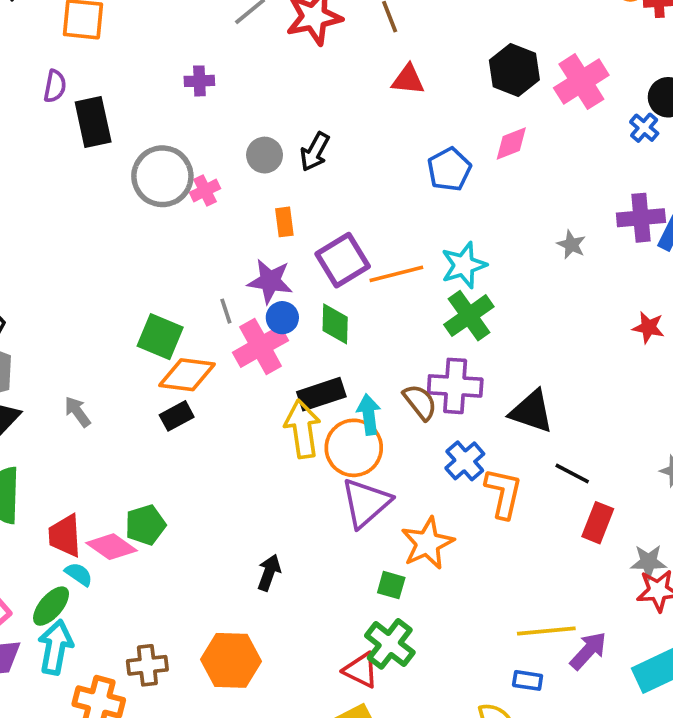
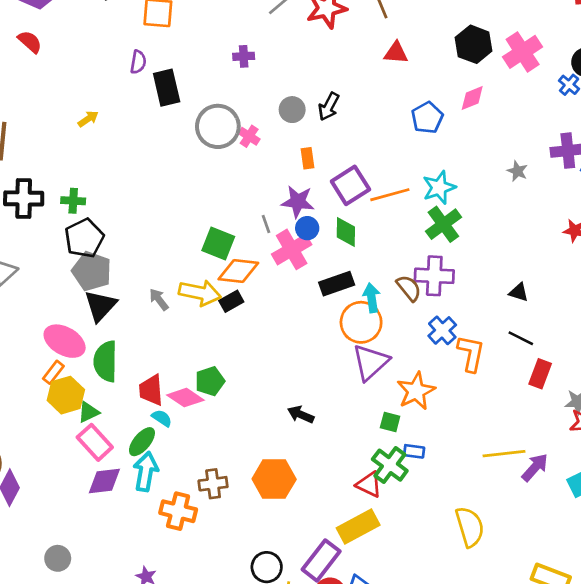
pink cross: (205, 190) -> (249, 136), turned -30
black triangle: (531, 412) -> (519, 292), moved, size x0.6
yellow arrow: (302, 429) -> (200, 293), moved, turned 111
black arrow: (269, 573) -> (301, 414), turned -85
blue rectangle: (528, 680) -> (414, 451), moved

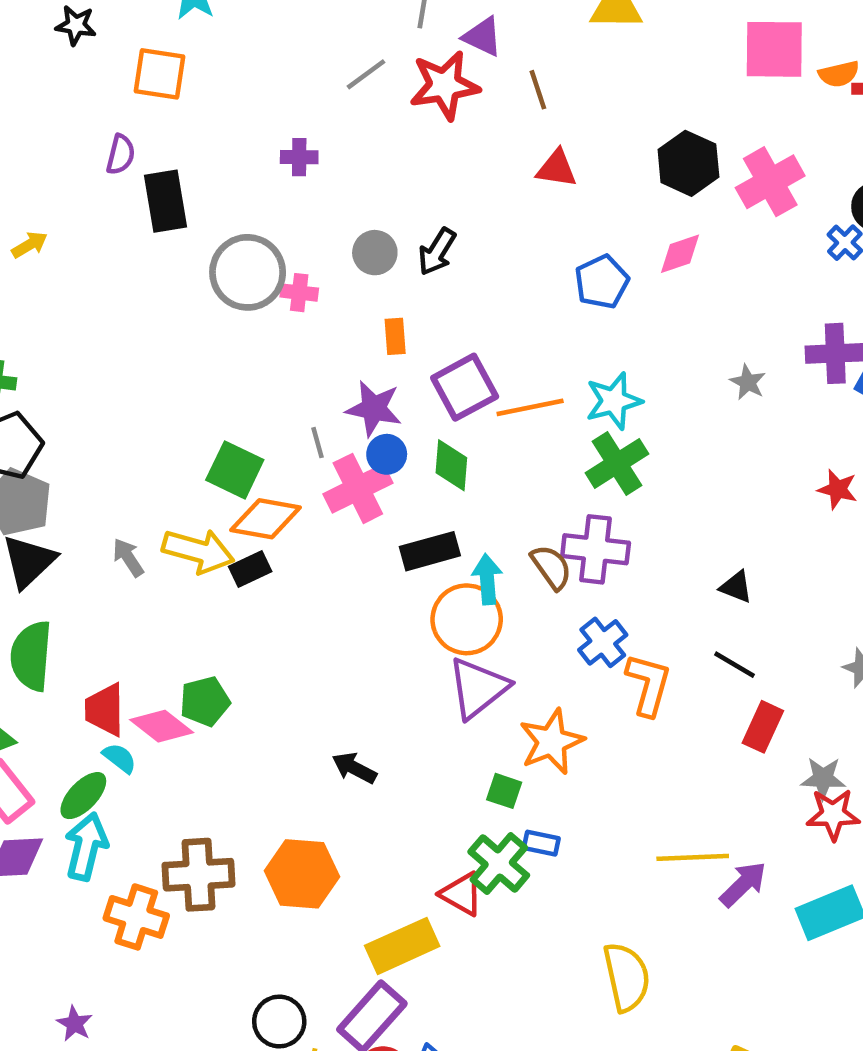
pink cross: (249, 136) -> (299, 293), turned -30
brown cross: (213, 484) -> (198, 875), size x1.4
yellow rectangle: (358, 526) -> (402, 946), moved

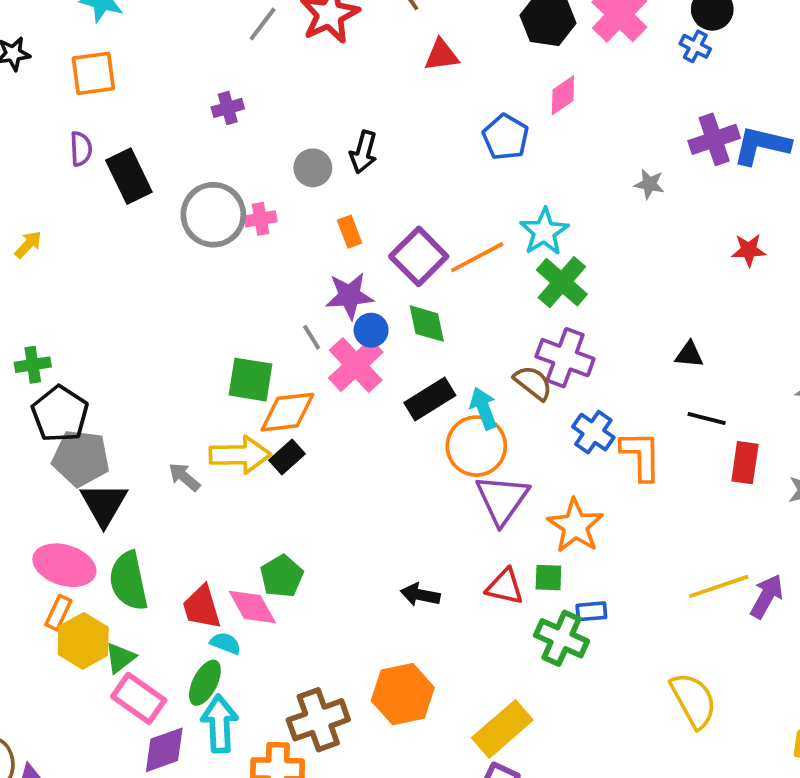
purple cross: (596, 549) -> (565, 358), turned 30
pink diamond: (162, 726) -> (252, 607), turned 39
red triangle: (462, 894) -> (505, 587), moved

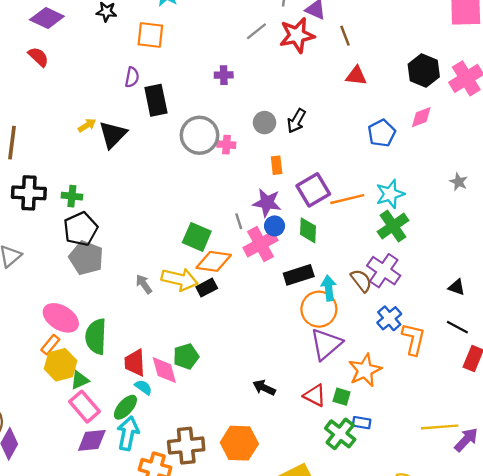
black triangle: (104, 504) -> (113, 135), moved

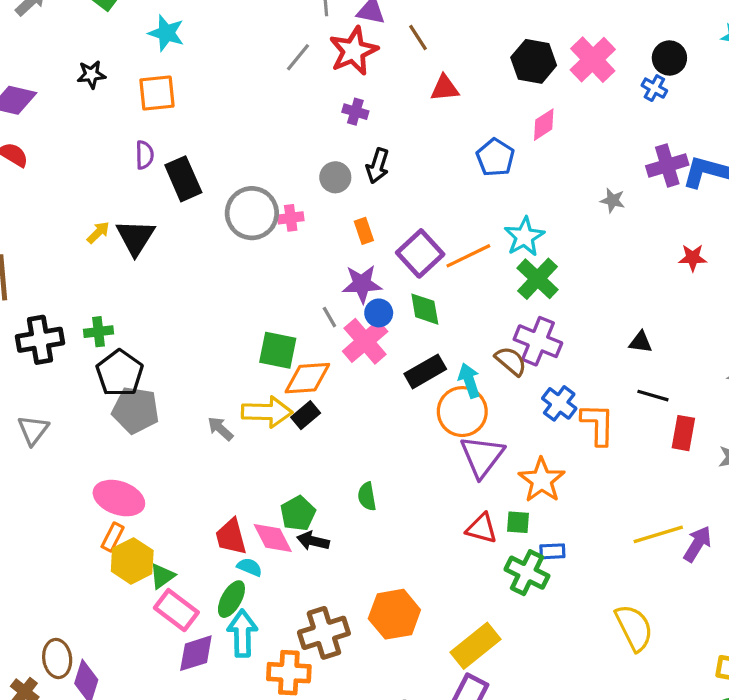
purple cross: (224, 75) -> (355, 112), moved, turned 30
green semicircle: (96, 337) -> (367, 496), moved, size x0.6
black arrow: (264, 388) -> (313, 541), moved

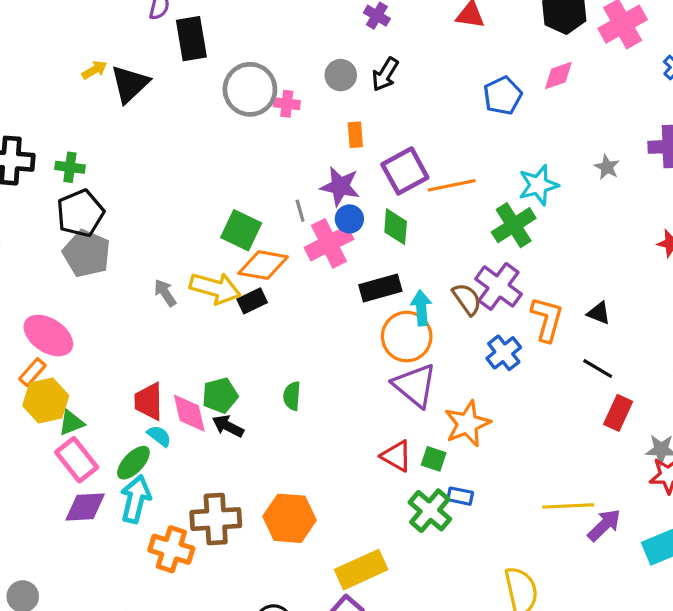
cyan star: (524, 237) -> (538, 185), moved
orange L-shape: (598, 424) -> (547, 319), moved
purple triangle: (482, 456) -> (415, 385), turned -42

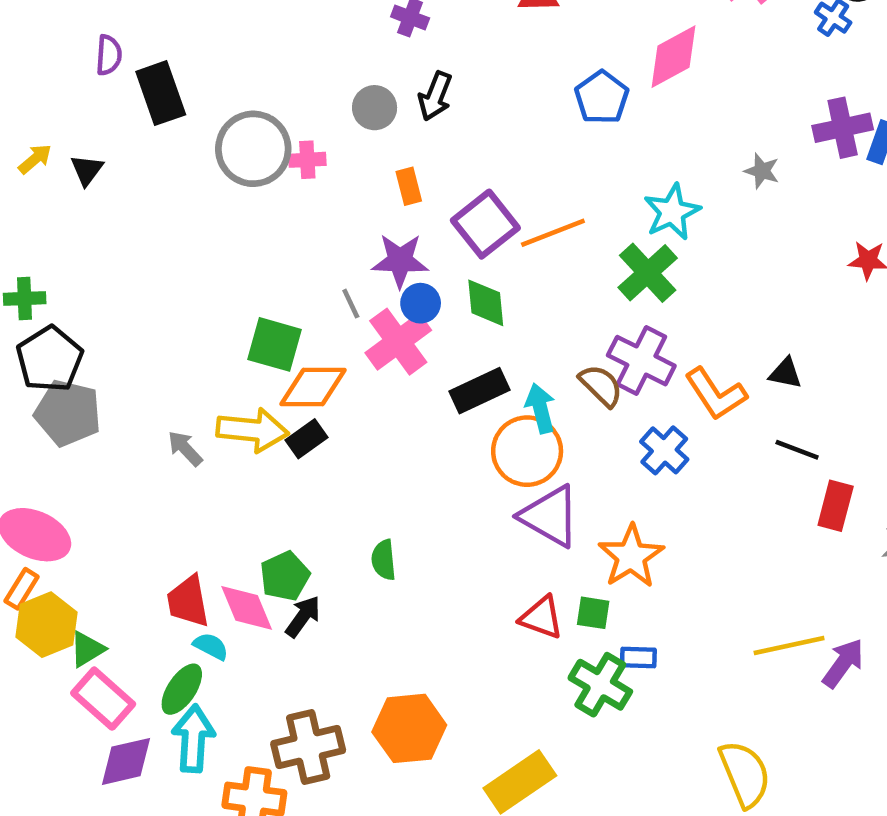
pink diamond: (558, 75) -> (673, 57), size x1.4
black triangle: (130, 84) -> (87, 170), size x0.6
orange L-shape: (547, 319) -> (716, 394), turned 141
black arrow: (228, 426) -> (303, 617), turned 108

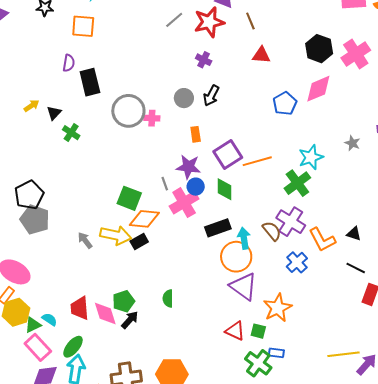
green cross: (25, 299) -> (71, 133), moved, turned 30
cyan semicircle: (211, 646) -> (49, 319), moved

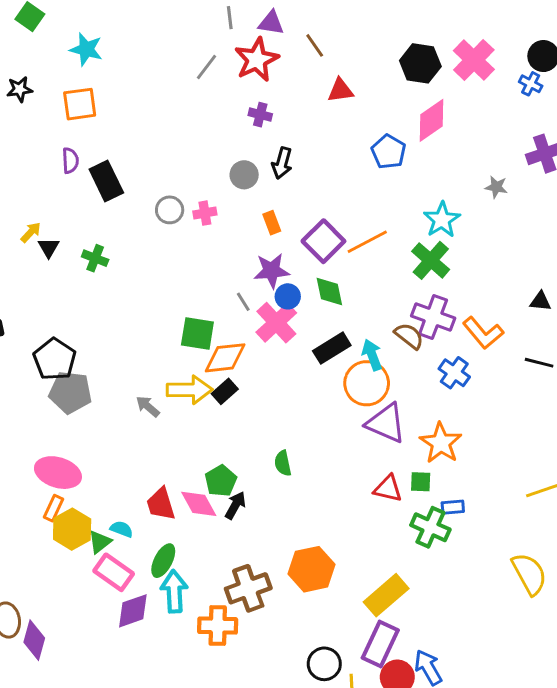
gray circle: (128, 111) -> (170, 210), size x0.6
black triangle: (54, 113) -> (49, 248), moved
black triangle: (354, 234) -> (541, 301), moved

